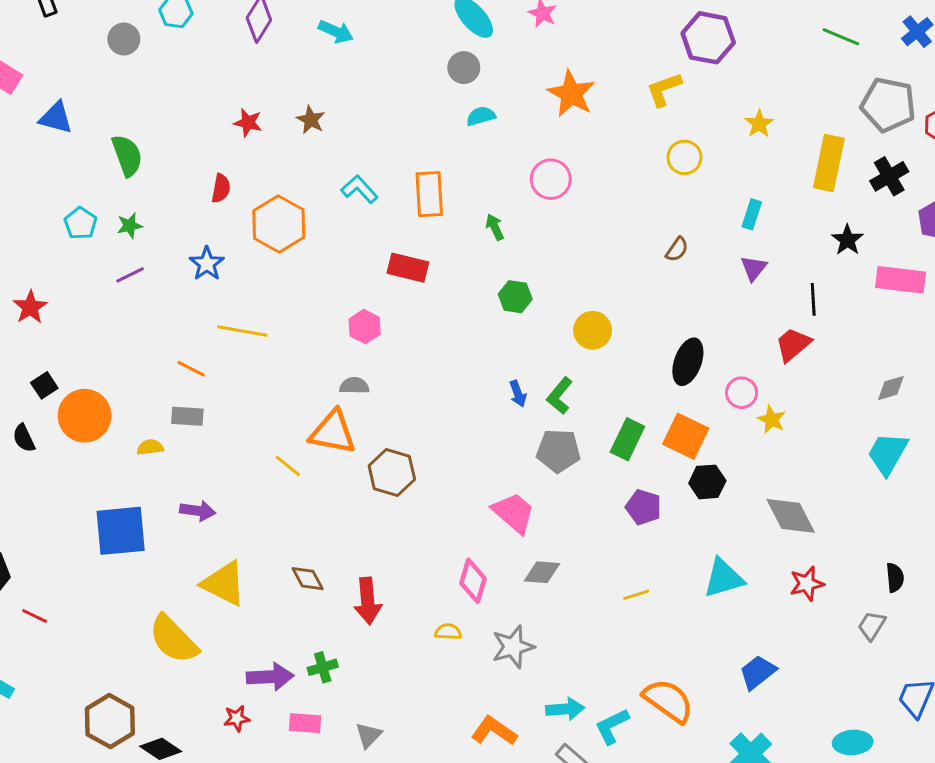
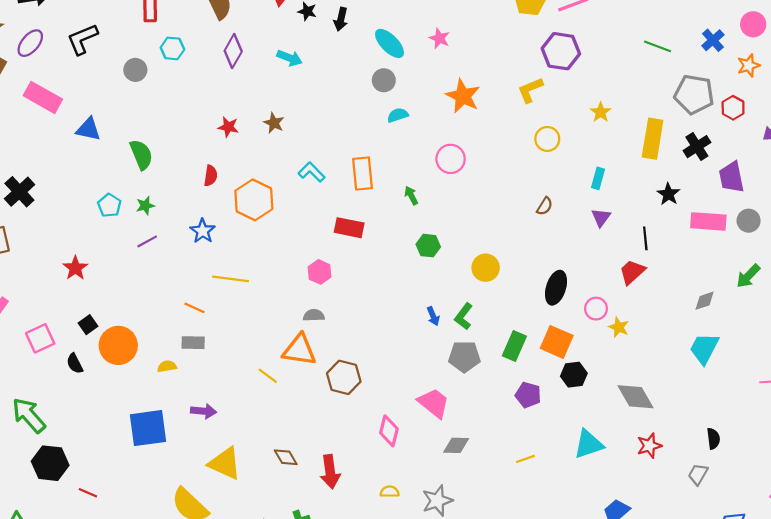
pink diamond: (473, 581) -> (389, 431), moved

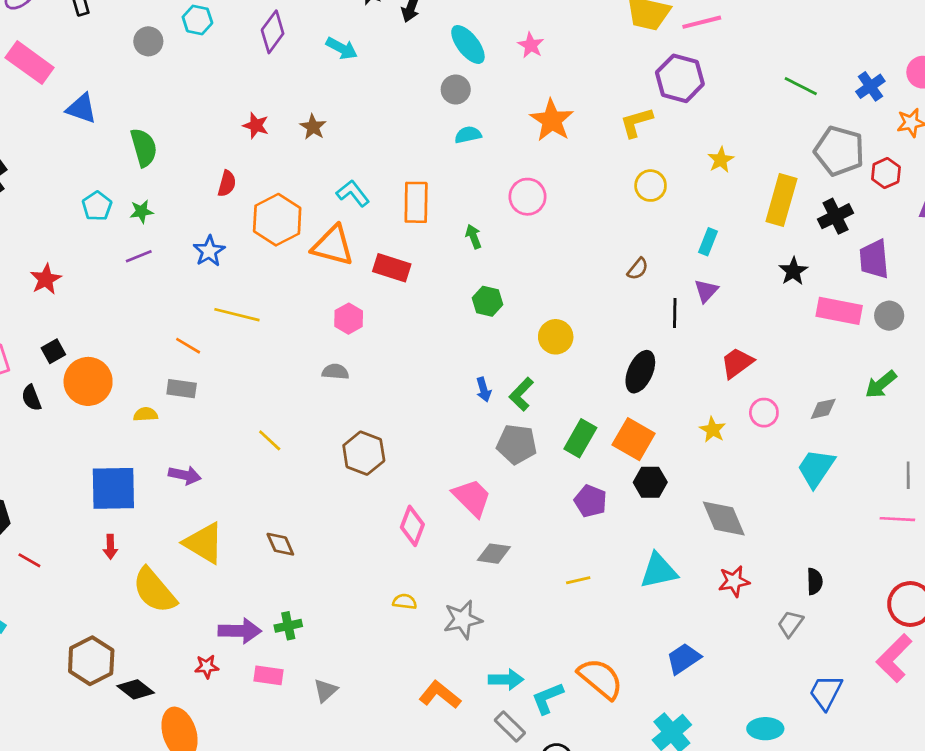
black line: (645, 238) -> (675, 313), moved
pink circle: (596, 309) -> (764, 413), moved
orange triangle: (299, 350) -> (333, 246), moved
red arrow: (330, 472) -> (110, 547), moved, size x0.6

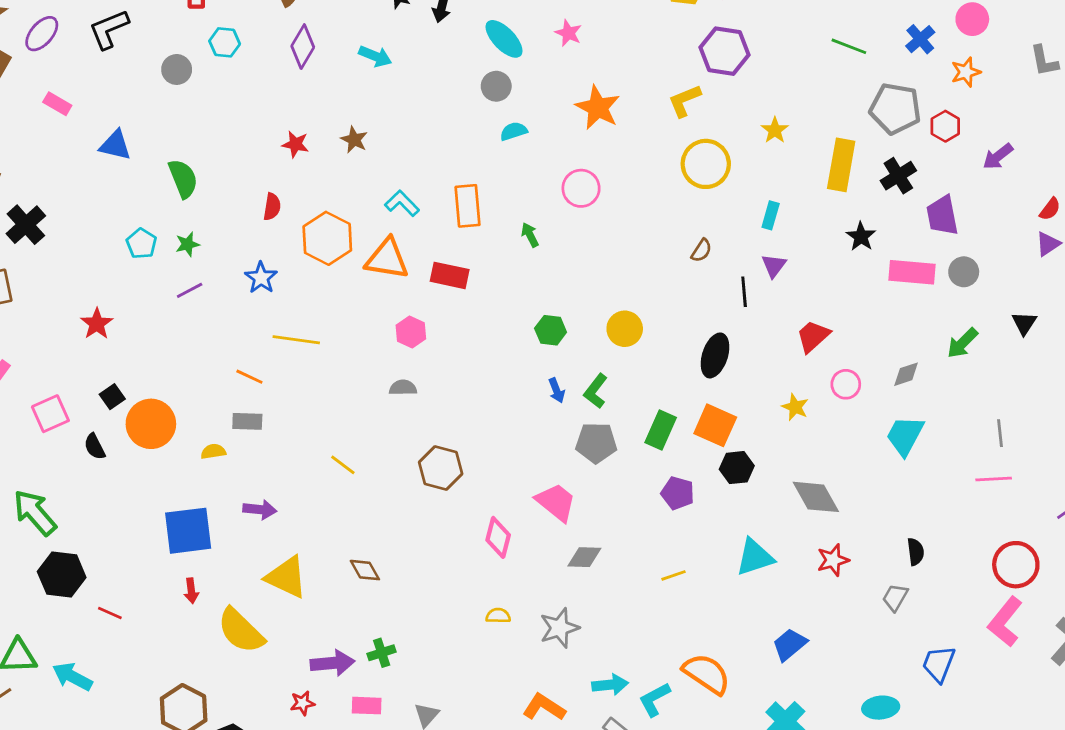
pink rectangle: (30, 63) -> (57, 104), size x0.6
yellow circle: (651, 186) -> (706, 164), size x1.5
green hexagon: (487, 301) -> (551, 330), moved

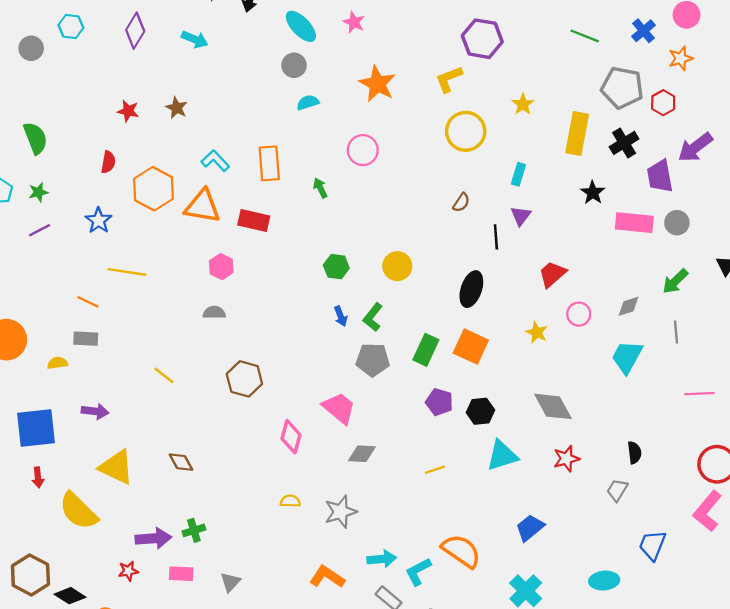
purple arrow: (998, 156) -> (695, 147), moved, size x1.4
gray line: (1000, 433) -> (676, 332), moved
black hexagon: (737, 468) -> (480, 411), moved

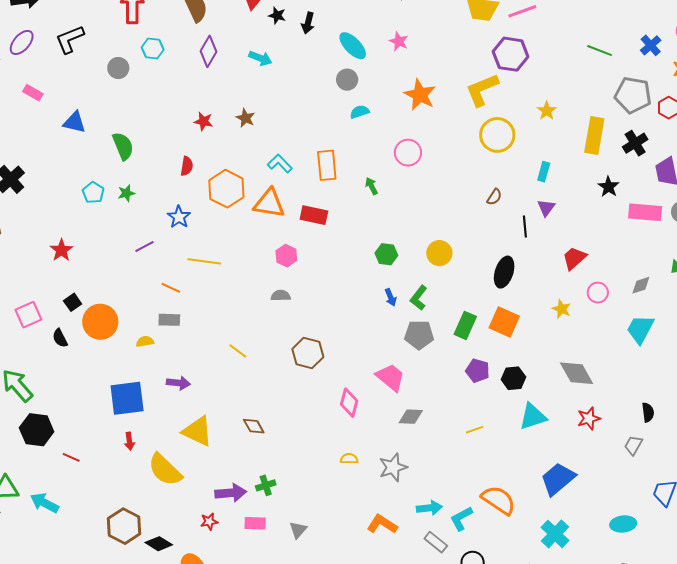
yellow L-shape: (449, 79) -> (482, 90), size x1.4
purple line: (40, 230) -> (144, 246), moved
blue trapezoid: (530, 528) -> (558, 479), size x1.4

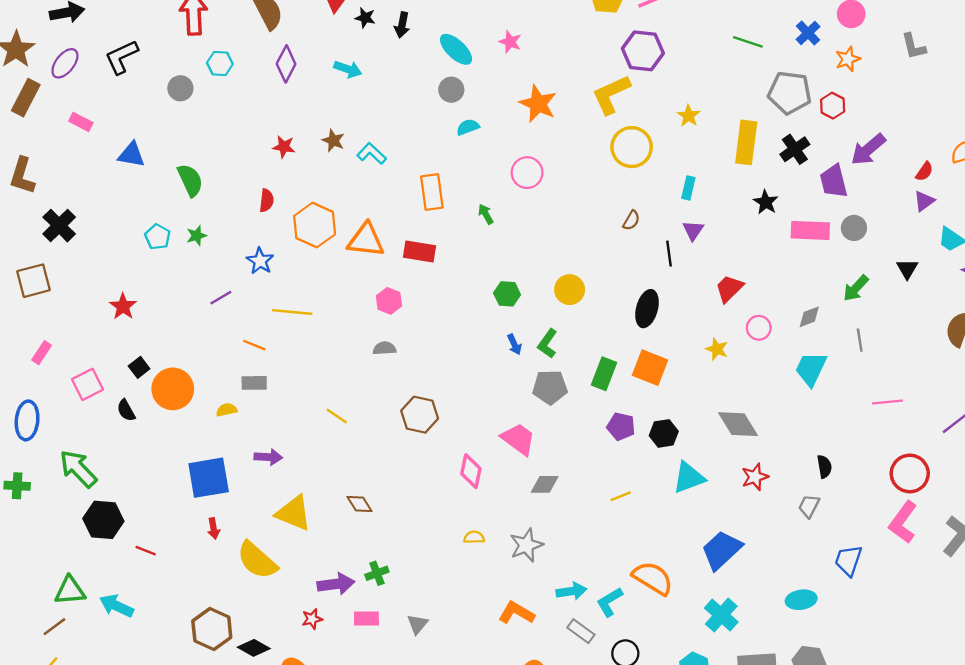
cyan L-shape: (280, 164) -> (372, 154), moved

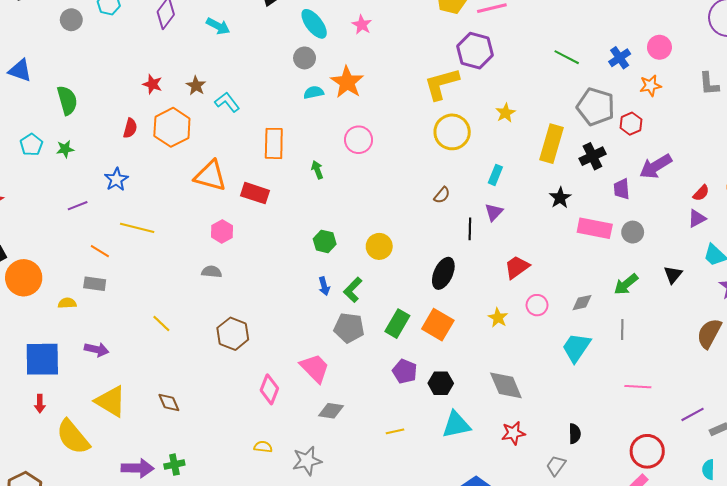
orange star: (538, 104) -> (347, 82), moved
purple trapezoid: (834, 181) -> (622, 189), size x0.7
orange hexagon: (315, 225) -> (172, 127), moved

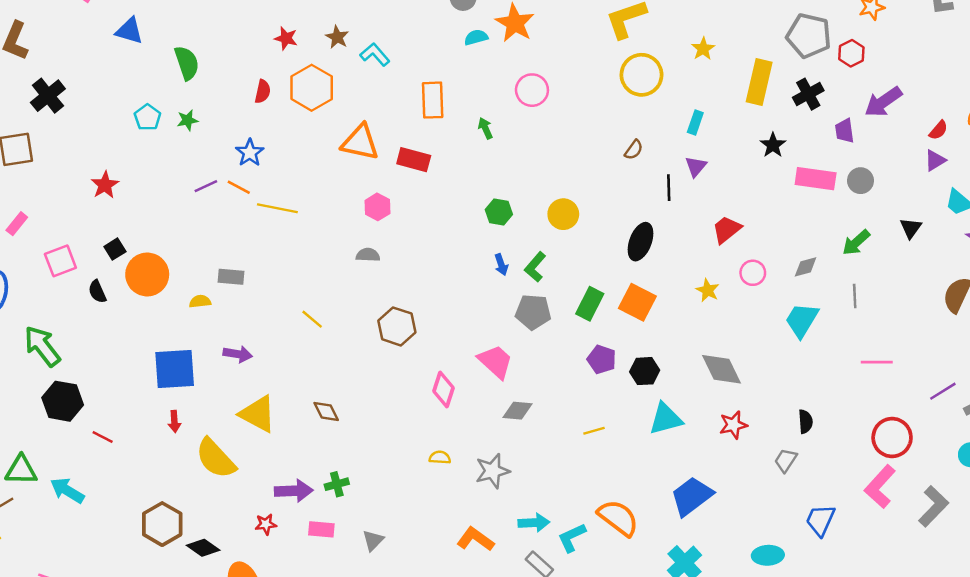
orange line: (100, 251) -> (239, 187), moved

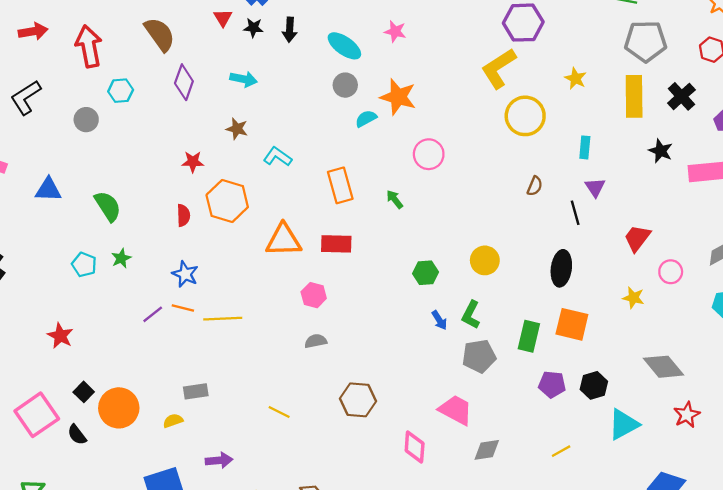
gray pentagon: (809, 36) -> (646, 41), moved
brown star: (337, 37) -> (237, 129), moved
pink square: (60, 261) -> (37, 415), size x1.4

